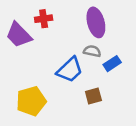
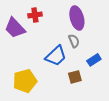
gray semicircle: (92, 51) -> (74, 41), turned 56
blue rectangle: (112, 64) -> (94, 60), moved

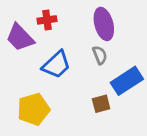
blue trapezoid: (56, 56) -> (56, 65), moved
blue rectangle: (94, 60) -> (127, 81), size x1.6

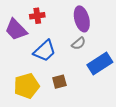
gray semicircle: (100, 55) -> (79, 43), turned 72
brown square: (101, 104) -> (59, 82), moved

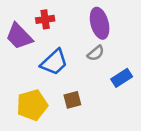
blue rectangle: (100, 64) -> (122, 78), size x0.7

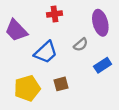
red cross: (45, 19) -> (54, 14), moved
purple ellipse: (100, 23) -> (100, 23), moved

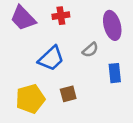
purple trapezoid: (16, 30) -> (23, 18), moved
blue rectangle: (103, 65) -> (115, 73), turned -63

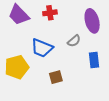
blue trapezoid: (51, 58) -> (42, 48), turned 65
yellow pentagon: (30, 99) -> (17, 67), moved

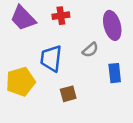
blue trapezoid: (42, 48) -> (51, 58), turned 75

